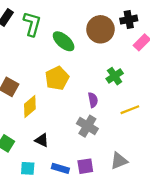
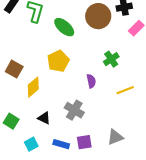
gray cross: (87, 126) -> (74, 110), moved
cyan square: (28, 168) -> (31, 144), turned -32

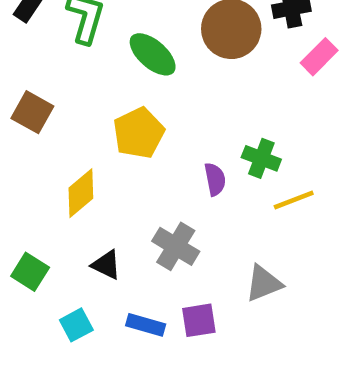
green cross: (111, 59) -> (261, 158), moved, turned -35
brown square: (14, 69) -> (32, 112), moved
gray triangle: (115, 137) -> (264, 283), moved

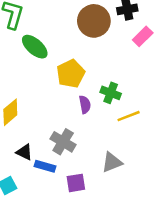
green ellipse: (153, 54) -> (35, 47), moved
yellow pentagon: (139, 133) -> (71, 74), moved
blue rectangle: (146, 325) -> (45, 166), moved

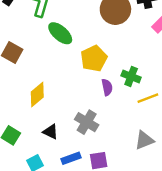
gray triangle: (112, 162) -> (144, 140), moved
blue rectangle: (45, 166) -> (71, 158), moved, turned -36

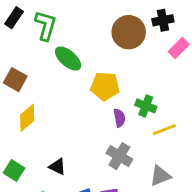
yellow pentagon: (94, 58) -> (105, 86), turned 30
yellow diamond: (37, 95) -> (27, 118), moved
gray cross: (87, 122) -> (119, 156), moved

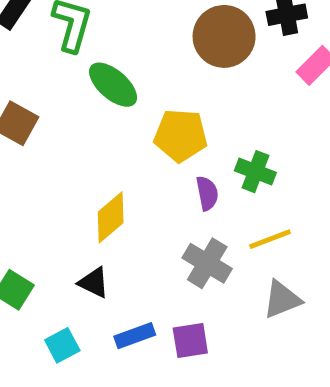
yellow diamond: (27, 118) -> (111, 217), moved
yellow line: (164, 130) -> (270, 239), moved

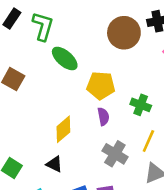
purple semicircle: (207, 193) -> (103, 116), moved
yellow line: (270, 239) -> (148, 141), turned -45

